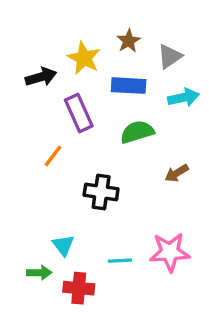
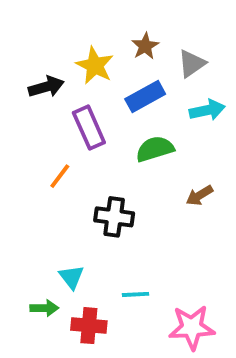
blue rectangle: (129, 86) -> (145, 97), turned -32
pink star: (170, 252) -> (192, 327), moved

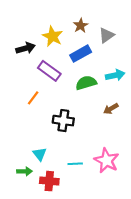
cyan arrow: (207, 110) -> (115, 75), moved
purple rectangle: (89, 128) -> (49, 71), turned -30
pink star: (192, 327) -> (107, 161), moved, turned 30

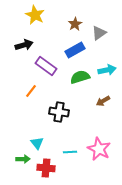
yellow star: (53, 36) -> (35, 15), moved

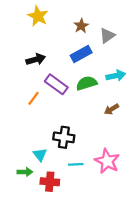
black arrow: (24, 45) -> (36, 59), moved
purple rectangle: (46, 66) -> (56, 84), moved
black cross: (59, 112) -> (64, 137), moved

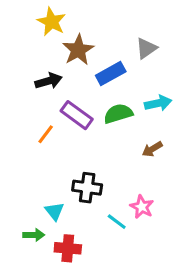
brown star: (81, 26) -> (78, 50), moved, size x1.5
pink star: (107, 161) -> (142, 207), moved, size x0.7
cyan line: (76, 164) -> (117, 222), moved, turned 40

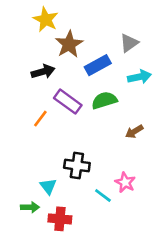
cyan arrow: (158, 103) -> (139, 77), moved

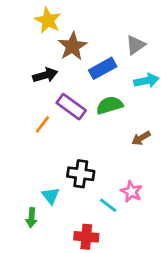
green arrow: (30, 207) -> (31, 218), turned 96
red cross: (60, 219) -> (86, 237), moved

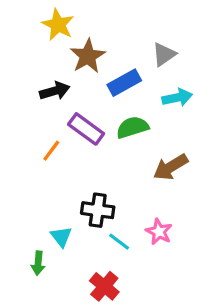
brown arrow: (141, 138) -> (171, 167), size x1.5
cyan line: (108, 205) -> (119, 242), moved
red cross: (86, 237) -> (104, 286), turned 35

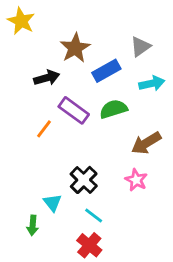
yellow star: (58, 25) -> (21, 21), moved
black cross: (98, 210) -> (84, 180), turned 36
pink star: (159, 232) -> (136, 180), moved
cyan line: (119, 242) -> (94, 215), moved

